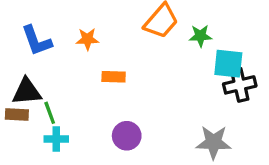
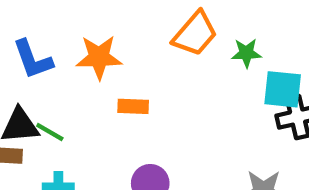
orange star: (87, 39) -> (99, 57), size x1.5
green line: (50, 113) -> (50, 132), moved, turned -40

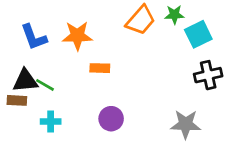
green star: (246, 53) -> (174, 15), moved
cyan square: (283, 89) -> (198, 34), moved, turned -32

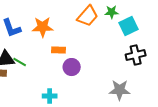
purple circle: (111, 119) -> (72, 67), moved
cyan cross: (51, 121) -> (50, 96), moved

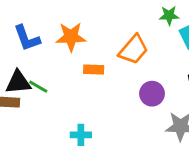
orange trapezoid: (88, 16) -> (133, 50), moved
purple circle: (72, 67) -> (152, 94), moved

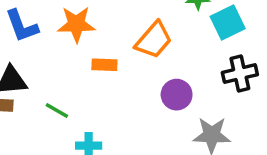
green line: (38, 87) -> (57, 110), moved

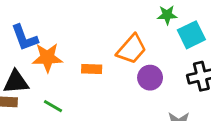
orange star: (76, 24) -> (47, 58), moved
purple circle: (177, 95) -> (150, 78), moved

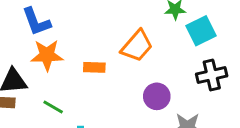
blue L-shape: (25, 38) -> (36, 22), moved
purple circle: (150, 78) -> (157, 96), moved

